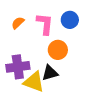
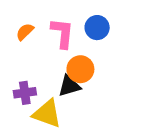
purple cross: (18, 67) -> (25, 93), size x0.7
black triangle: (50, 73) -> (69, 86), moved

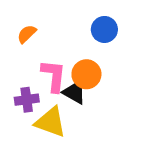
pink L-shape: (62, 33) -> (54, 76), moved
black triangle: (69, 86) -> (74, 92), turned 45

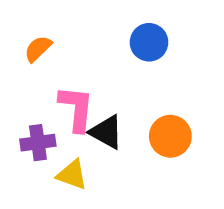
orange circle: (86, 74) -> (170, 136), moved
yellow triangle: (51, 122) -> (72, 175), size x0.7

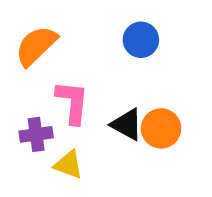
orange semicircle: (38, 49) -> (36, 46), size x1.6
black triangle: (106, 132) -> (127, 124), moved

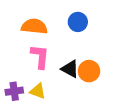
orange semicircle: (36, 46) -> (34, 26), moved, turned 50
purple cross: (36, 134) -> (14, 91), moved

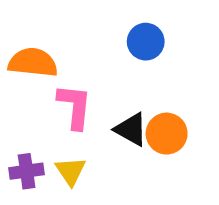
orange semicircle: (34, 26) -> (33, 62), moved
yellow triangle: (38, 91) -> (70, 171), turned 36

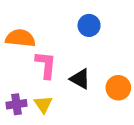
orange circle: (167, 134) -> (118, 88), moved

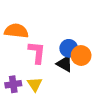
blue circle: (89, 25) -> (69, 48), moved
orange circle: (118, 88) -> (81, 55), moved

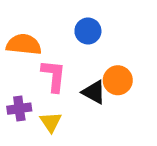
blue circle: (69, 48) -> (88, 31), moved
purple cross: (13, 84) -> (19, 109), moved

